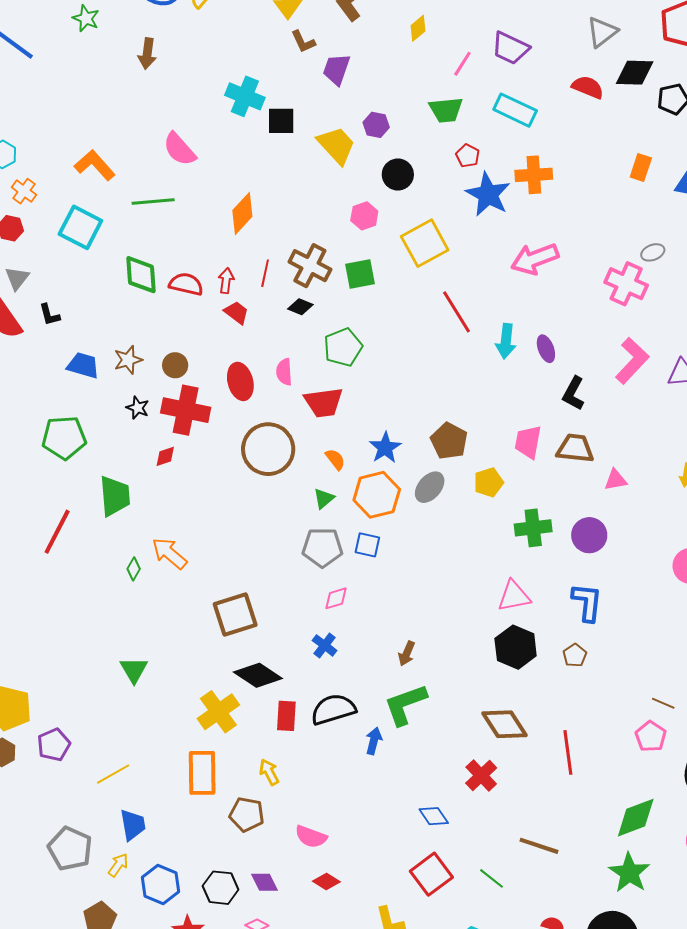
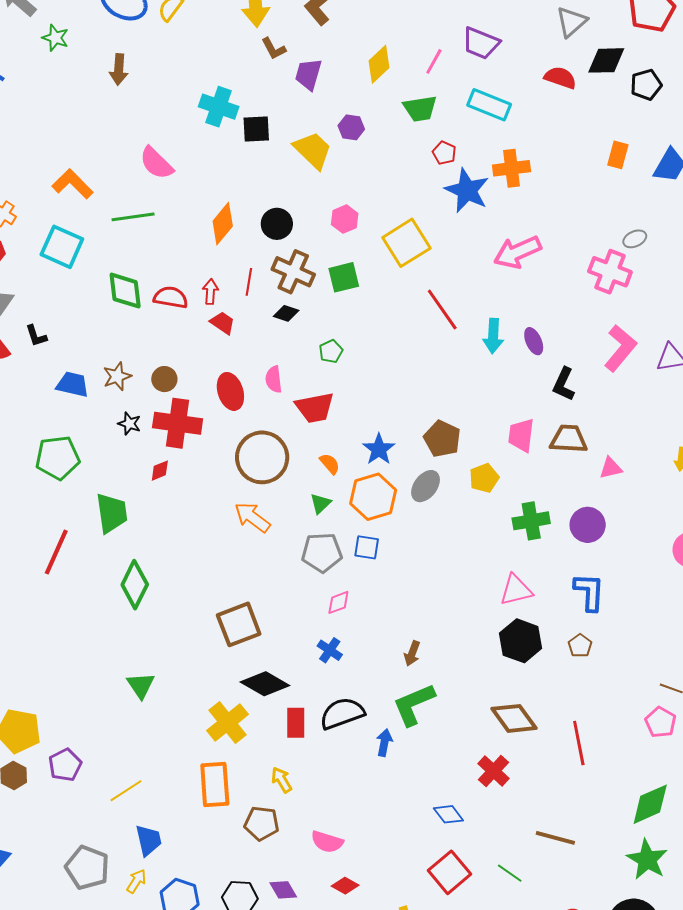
yellow diamond: (418, 28) -> (379, 64), moved, size x1.4
black circle: (398, 175) -> (277, 224), moved
green pentagon: (343, 347) -> (331, 351), size x0.6
orange arrow: (169, 553) -> (252, 517), moved
green diamond: (134, 569) -> (135, 585), size x2.0

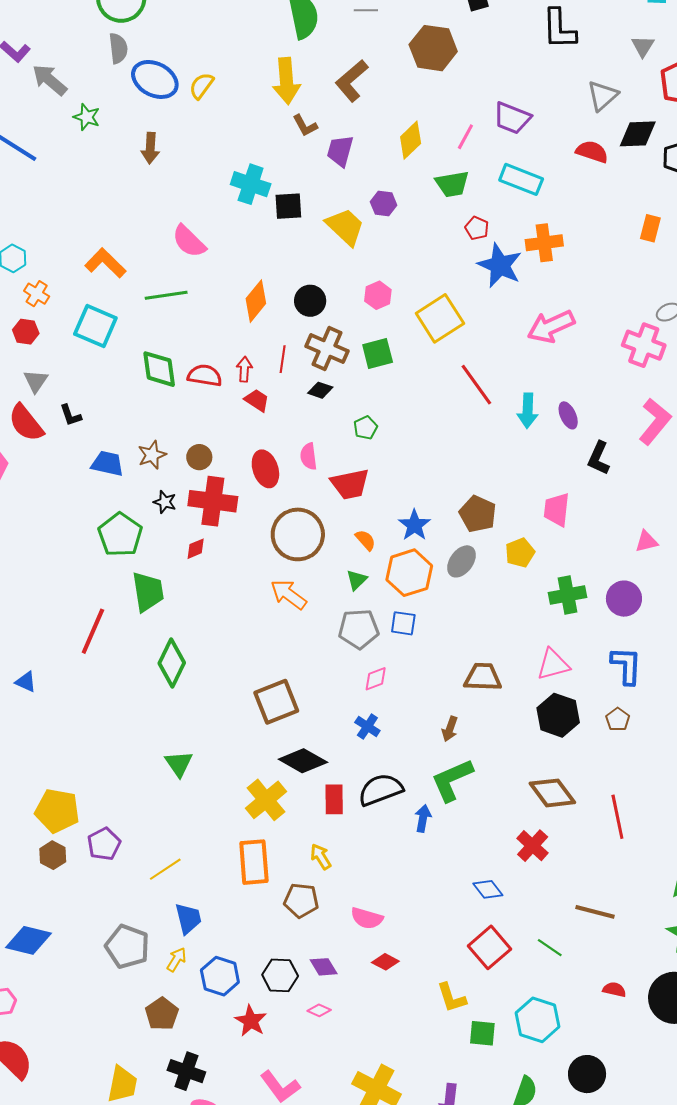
brown trapezoid: (569, 439) -> (483, 677), moved
green pentagon: (58, 458) -> (120, 535), moved, turned -30

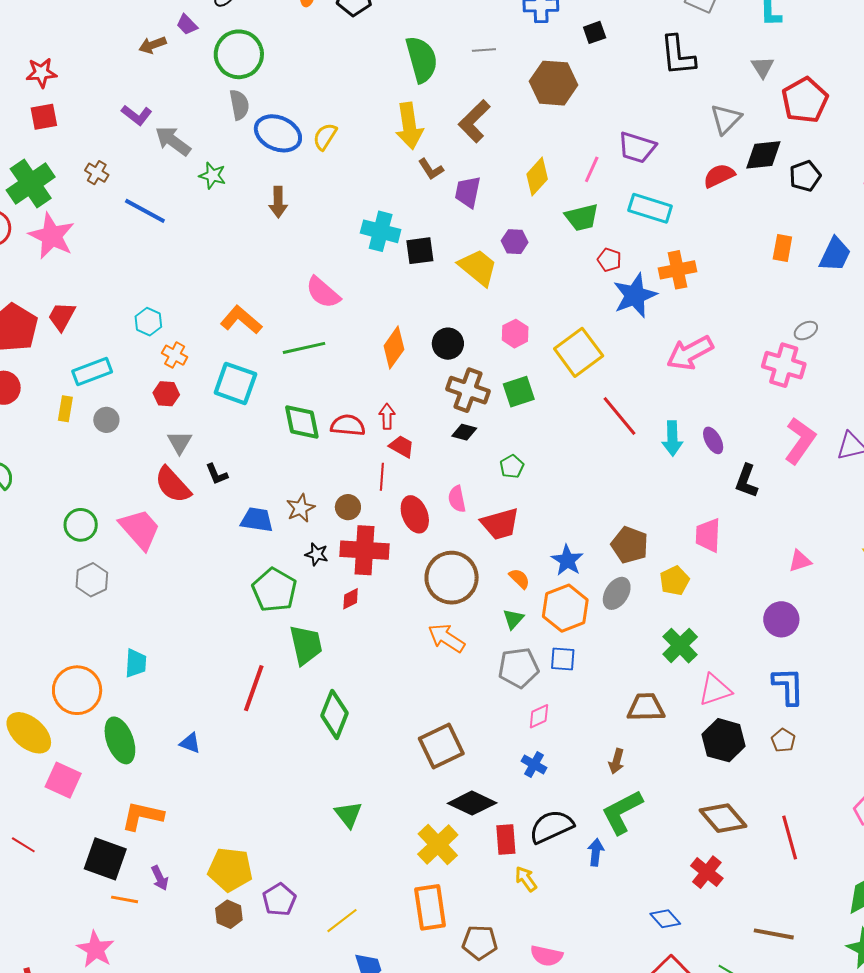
red semicircle: (592, 152) -> (719, 176), turned -40
blue star: (500, 265) -> (635, 295), turned 30
red line: (283, 359) -> (382, 477), moved
green cross: (568, 595) -> (680, 646), moved, turned -30
yellow arrow: (321, 857) -> (526, 879), moved

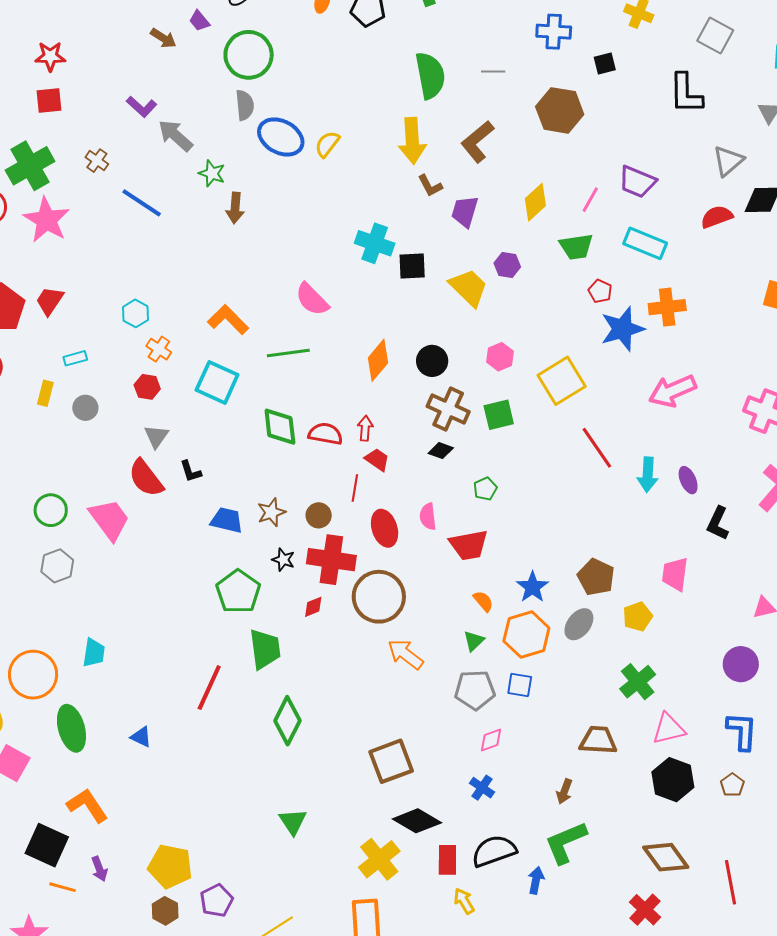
brown arrow: (153, 45) -> (163, 38), turned -132
brown arrow: (278, 202) -> (235, 208), moved
cyan rectangle: (92, 371) -> (75, 358), size x0.6
brown circle: (452, 578) -> (379, 597), moved
orange L-shape: (142, 816) -> (87, 805), turned 39

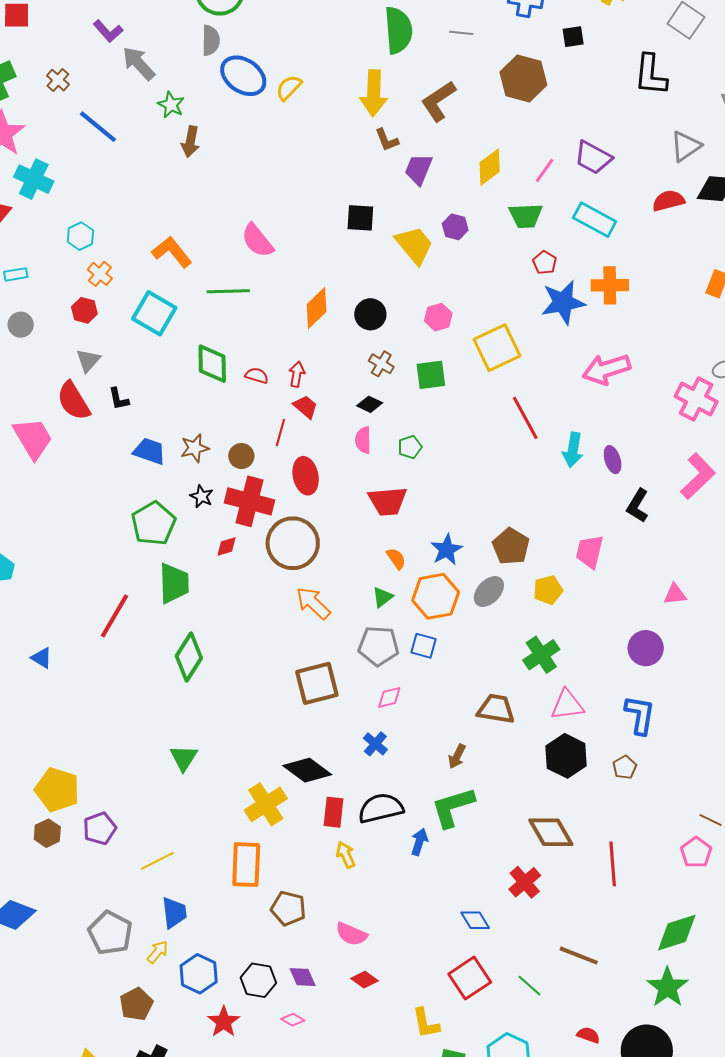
cyan cross: (375, 243) -> (34, 179), moved
brown cross: (448, 409) -> (381, 364), size x0.6
red semicircle: (325, 434) -> (257, 376), size x0.7
pink semicircle: (428, 516) -> (363, 440), moved
brown square: (391, 761) -> (317, 683), moved

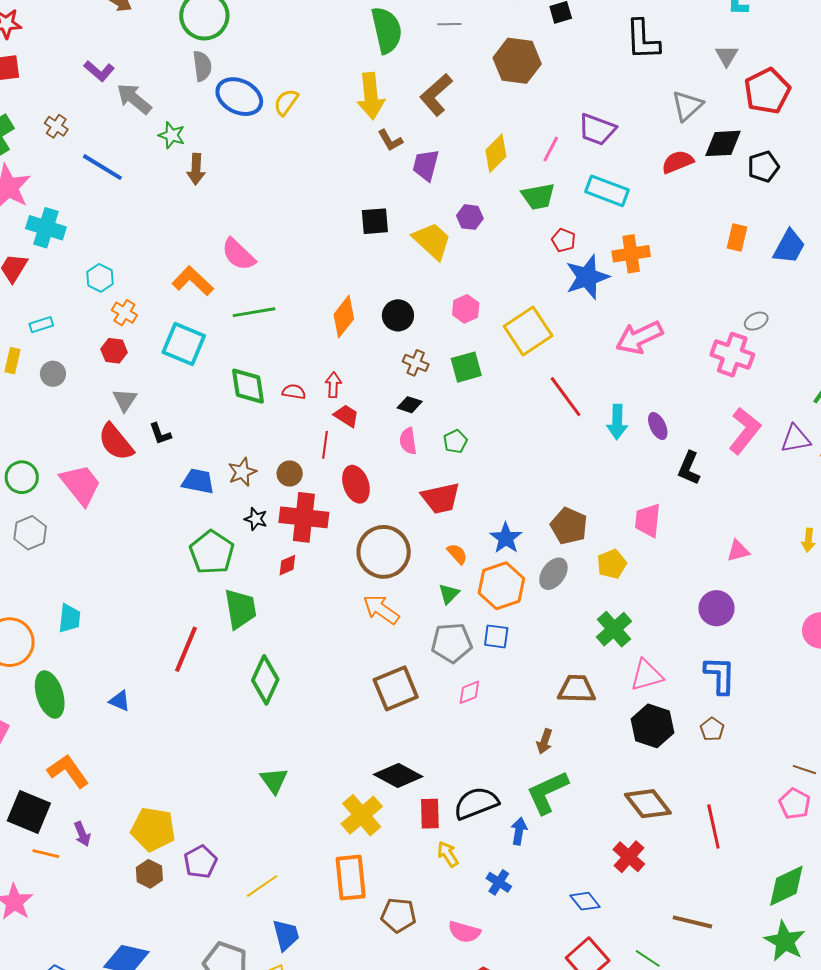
pink semicircle: (257, 241) -> (238, 254), moved
brown circle: (293, 543) -> (384, 552), moved
blue cross: (375, 744) -> (499, 882), moved

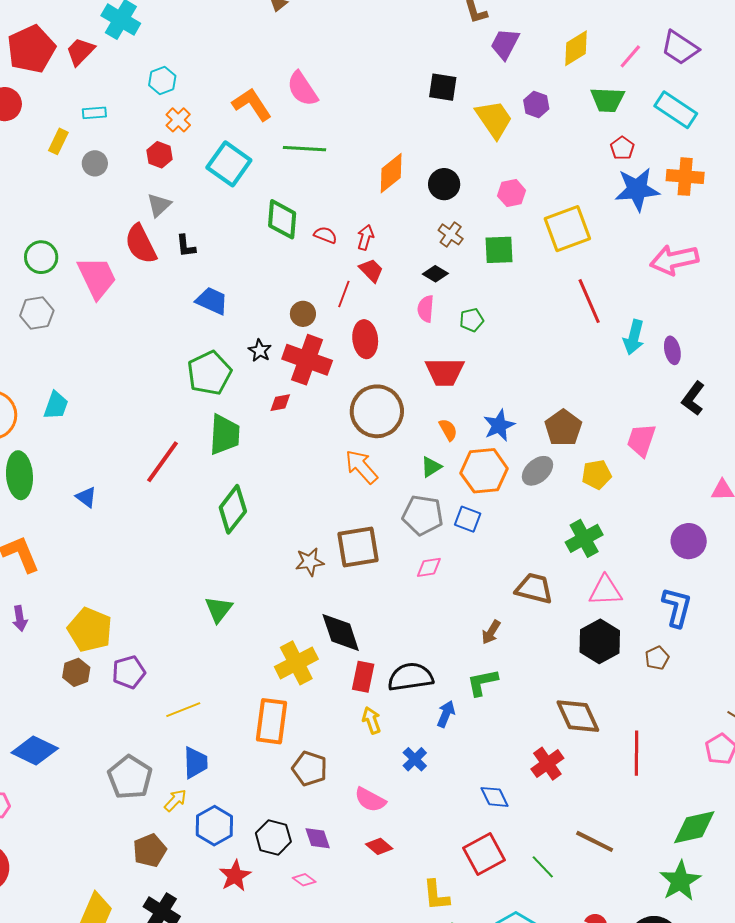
brown star: (242, 472) -> (310, 562), moved
black diamond: (398, 776) -> (341, 632), turned 30
green L-shape: (547, 792) -> (482, 682), size x0.7

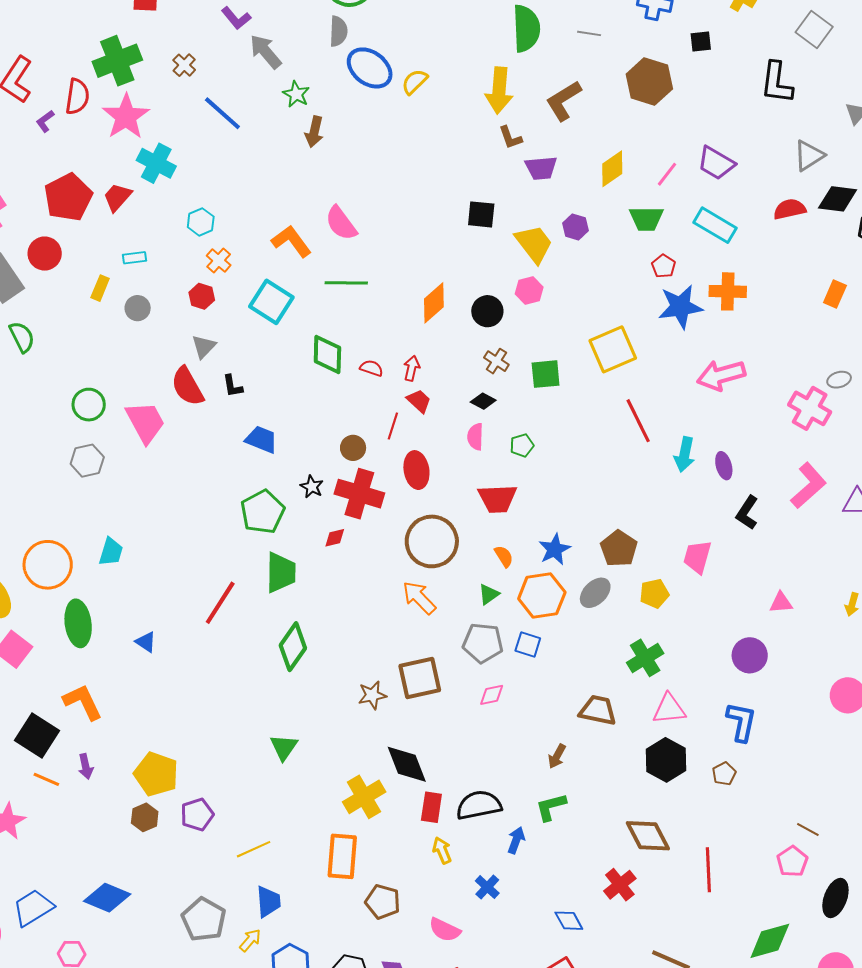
purple trapezoid: (505, 44) -> (541, 168), turned -120
pink hexagon: (512, 193) -> (529, 290), moved

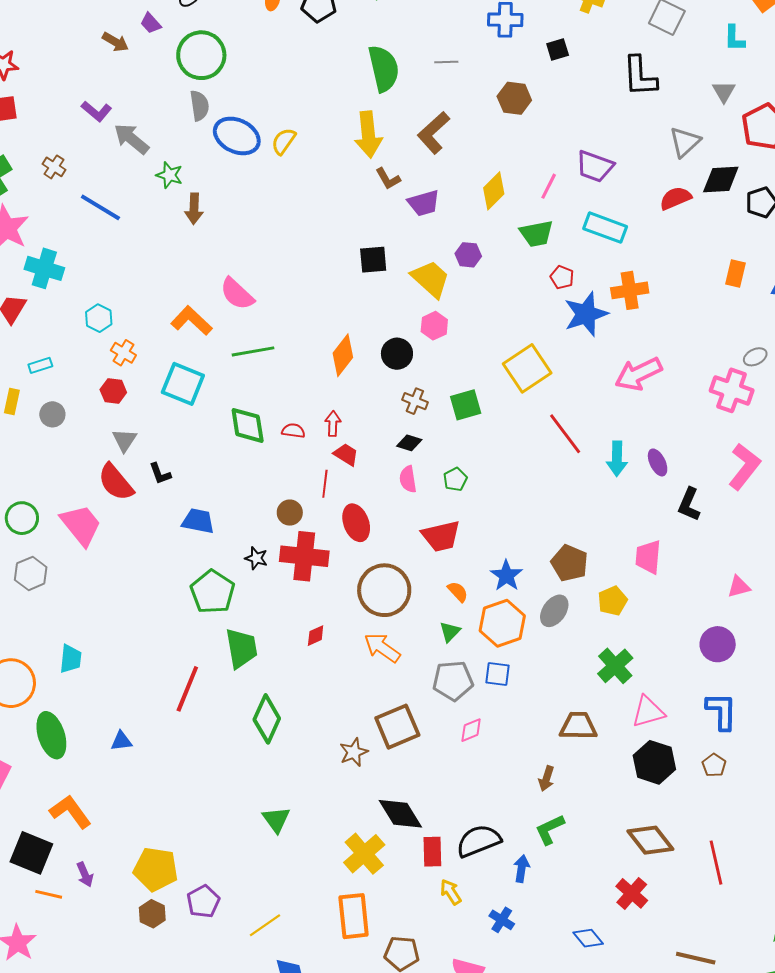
brown hexagon: (649, 81) -> (514, 98), size x0.7
red diamond: (335, 538) -> (316, 636), moved
blue triangle: (146, 642) -> (121, 741), turned -30

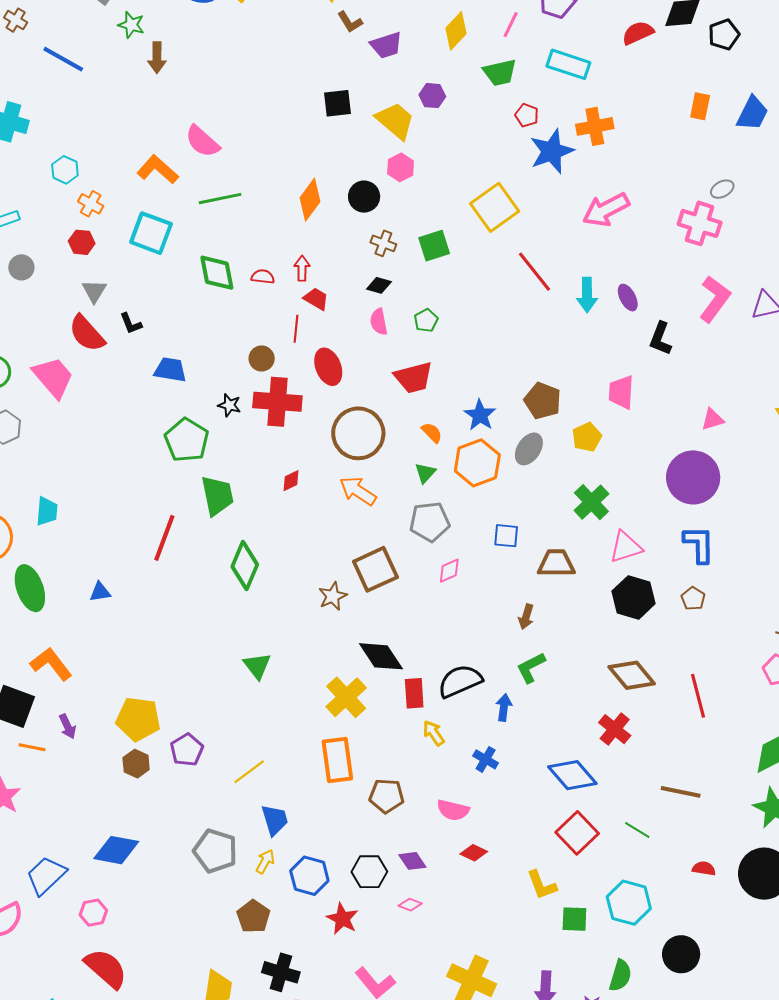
purple circle: (718, 644) -> (693, 477), size x1.5
blue square: (497, 674) -> (506, 536), moved
blue diamond: (588, 938) -> (572, 775), size x1.6

